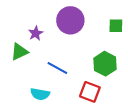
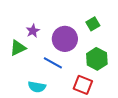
purple circle: (70, 20) -> (65, 39), moved
green square: (116, 26) -> (93, 24), moved, turned -32

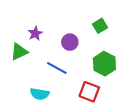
purple circle: (65, 39) -> (70, 42), size x0.6

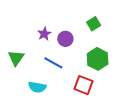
purple star: (35, 33) -> (44, 34), moved
green triangle: (19, 52) -> (16, 58), moved, turned -30

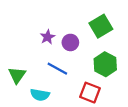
green square: (94, 24) -> (101, 26), size x1.5
green triangle: (16, 58) -> (17, 75), moved

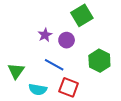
green square: (101, 26) -> (82, 15), moved
red square: (90, 93) -> (69, 87), moved

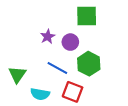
green square: (82, 15) -> (87, 16), turned 30
green hexagon: (99, 61) -> (89, 64), moved

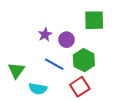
green square: (87, 16) -> (94, 20), moved
red square: (73, 92) -> (80, 87), moved, turned 36

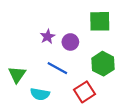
green hexagon: (84, 60) -> (103, 64), moved

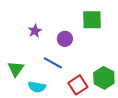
purple star: (48, 37) -> (35, 31), moved
green hexagon: (103, 64) -> (104, 78), moved

